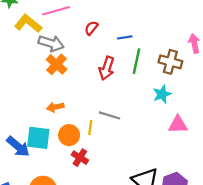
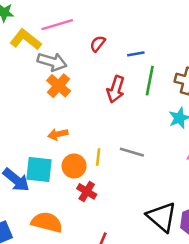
gray line: (110, 115) -> (132, 152), moved

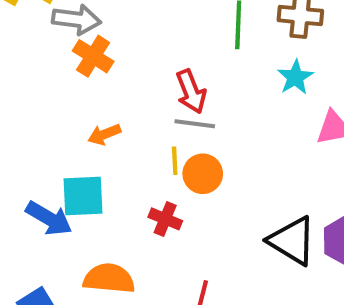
red arrow: (116, 89) -> (191, 92), moved, turned -30
gray line: (132, 152) -> (195, 124), moved
orange circle: (74, 166) -> (203, 174), moved

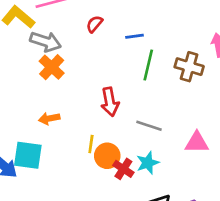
cyan star: (295, 77) -> (148, 163), moved
gray line: (195, 124) -> (149, 126), moved
red cross: (165, 219) -> (123, 169), moved

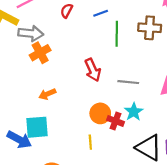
orange cross: (52, 67) -> (40, 53), turned 30
yellow line: (91, 144) -> (90, 142), moved

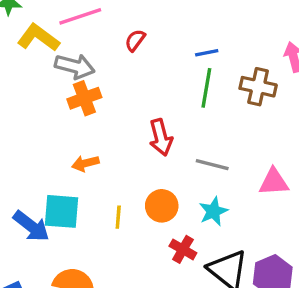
blue line: (101, 13) -> (207, 53), moved
red cross: (115, 121) -> (183, 249), moved
yellow line: (90, 142) -> (118, 217), moved

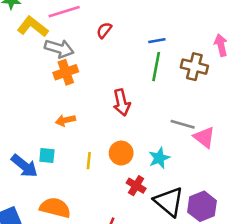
gray line: (212, 165) -> (183, 124), moved
pink triangle: (274, 182) -> (204, 137), turned 40
cyan square: (62, 211) -> (47, 156), size x0.6

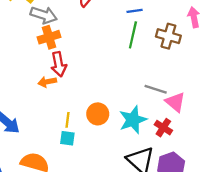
red arrow: (122, 102) -> (59, 64), moved
cyan square: (47, 156) -> (67, 138), moved
cyan star: (159, 158) -> (133, 120), size x1.4
red cross: (136, 186) -> (163, 128), moved

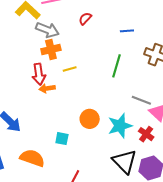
green line: (133, 35) -> (116, 66), moved
red arrow: (59, 64) -> (39, 74), moved
yellow line: (67, 120) -> (70, 69), moved, turned 64

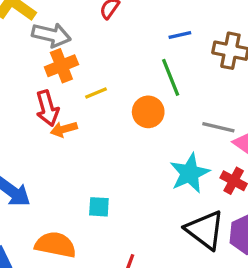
blue line: (127, 31) -> (180, 35), moved
green line: (116, 66) -> (171, 77), turned -30
orange circle: (90, 119) -> (148, 112), moved

